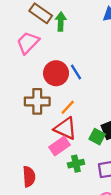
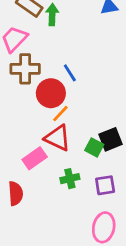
red circle: (56, 73) -> (51, 93), moved
brown cross: (37, 101) -> (25, 69), moved
pink rectangle: (60, 146) -> (35, 158), moved

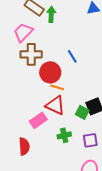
blue line: (70, 73) -> (72, 56), moved
orange line: (60, 114) -> (57, 87), turned 64

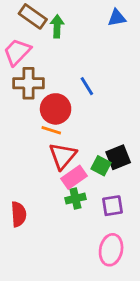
orange line: (57, 87) -> (51, 130), moved
red triangle: (55, 105) -> (63, 156), turned 45
pink rectangle: (38, 120) -> (74, 177), moved

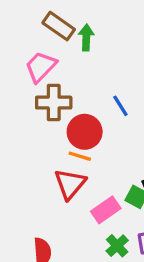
red triangle: (63, 156) -> (70, 184), moved
green cross: (75, 199) -> (117, 246), moved, turned -30

